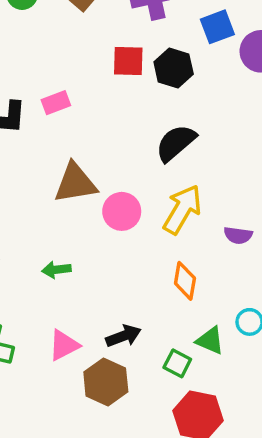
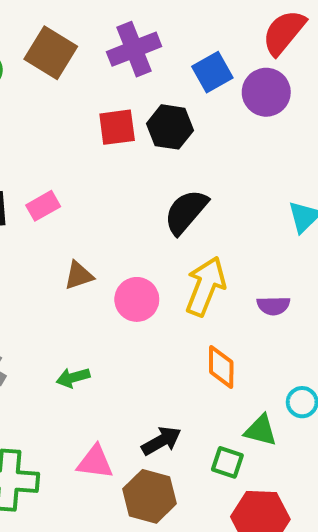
pink rectangle: (56, 103) -> (43, 206), moved
brown triangle: (75, 183) -> (79, 275), size x0.6
pink triangle: (64, 345) -> (95, 462), turned 44

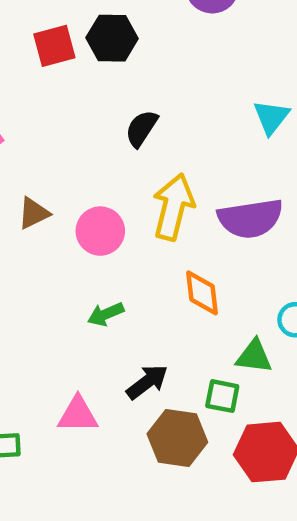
black semicircle: (186, 212) -> (141, 128), size x0.7
purple semicircle: (273, 306) -> (250, 218), size x1.8
green arrow: (73, 378) -> (106, 314), moved
brown hexagon: (149, 496) -> (177, 438), moved

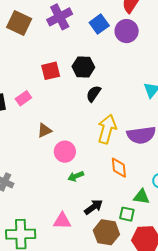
black hexagon: (112, 38) -> (83, 67), moved
red square: (54, 46) -> (51, 71), moved
pink circle: (100, 231) -> (65, 152), moved

